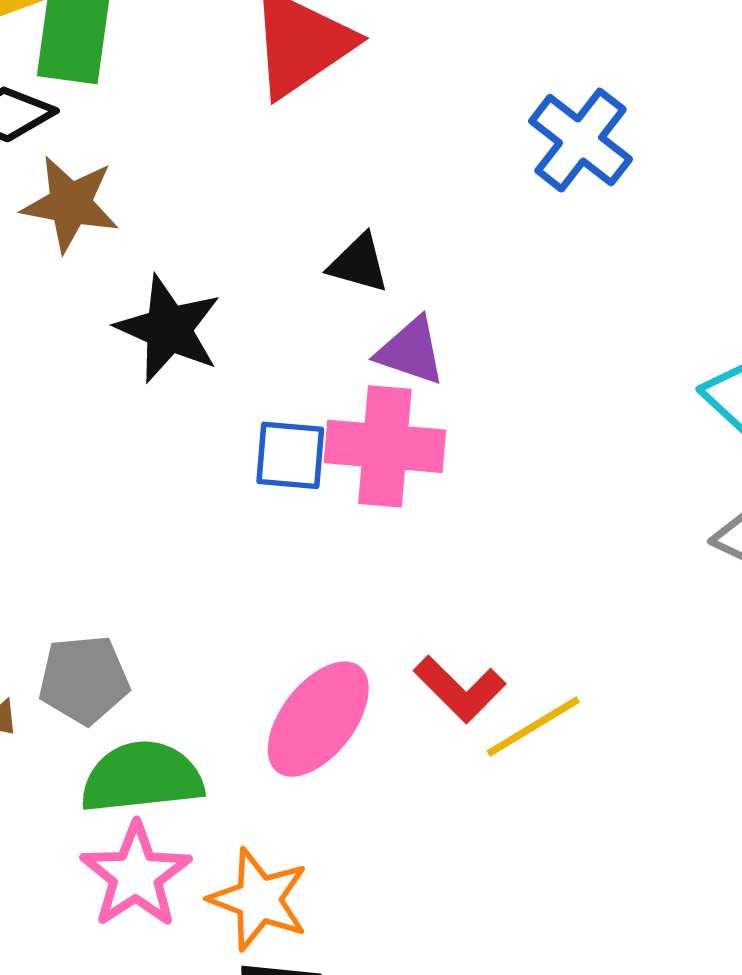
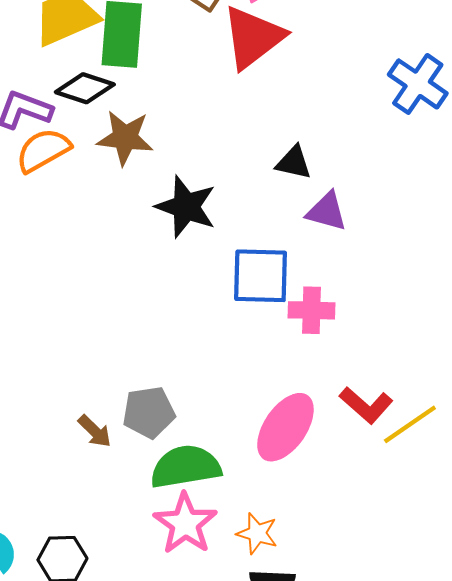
pink cross: (385, 446) -> (312, 310), moved, size x0.7
blue square: (290, 455) -> (261, 276), size x1.4
orange star: (259, 899) -> (257, 533), size x0.7

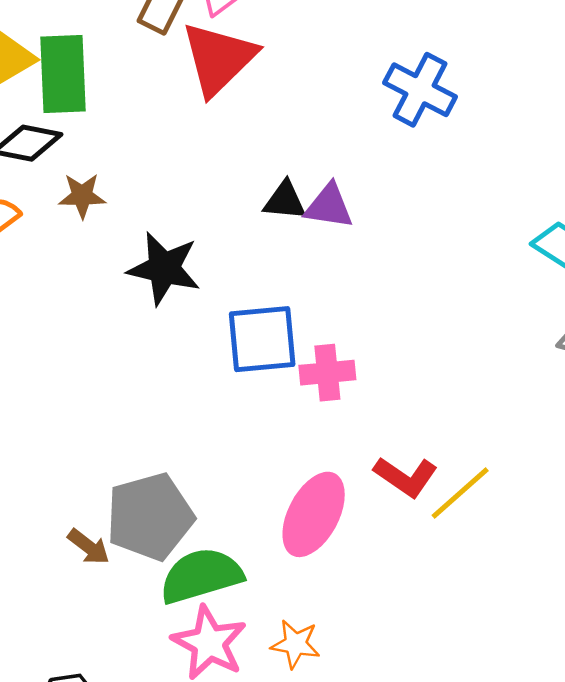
brown star: (125, 138) -> (82, 196), size x0.7
purple triangle: (327, 211) -> (329, 206), moved
gray pentagon: (149, 412) -> (150, 517), size x1.4

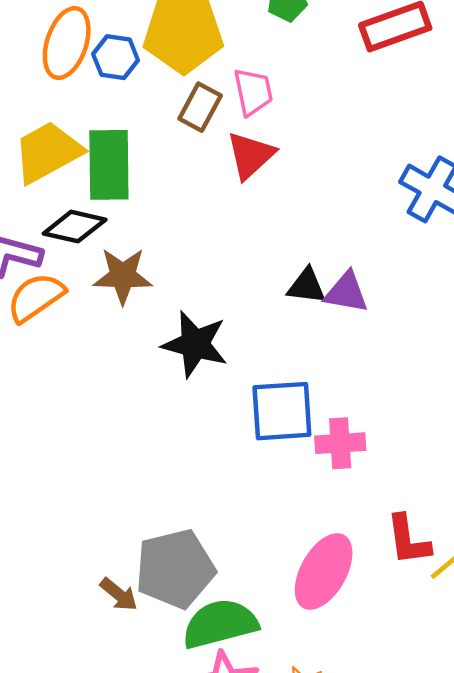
red triangle: (219, 58) -> (251, 155), size x0.7
brown star: (82, 196) -> (123, 276), size x1.4
red L-shape: (406, 477) -> (408, 540), turned 46

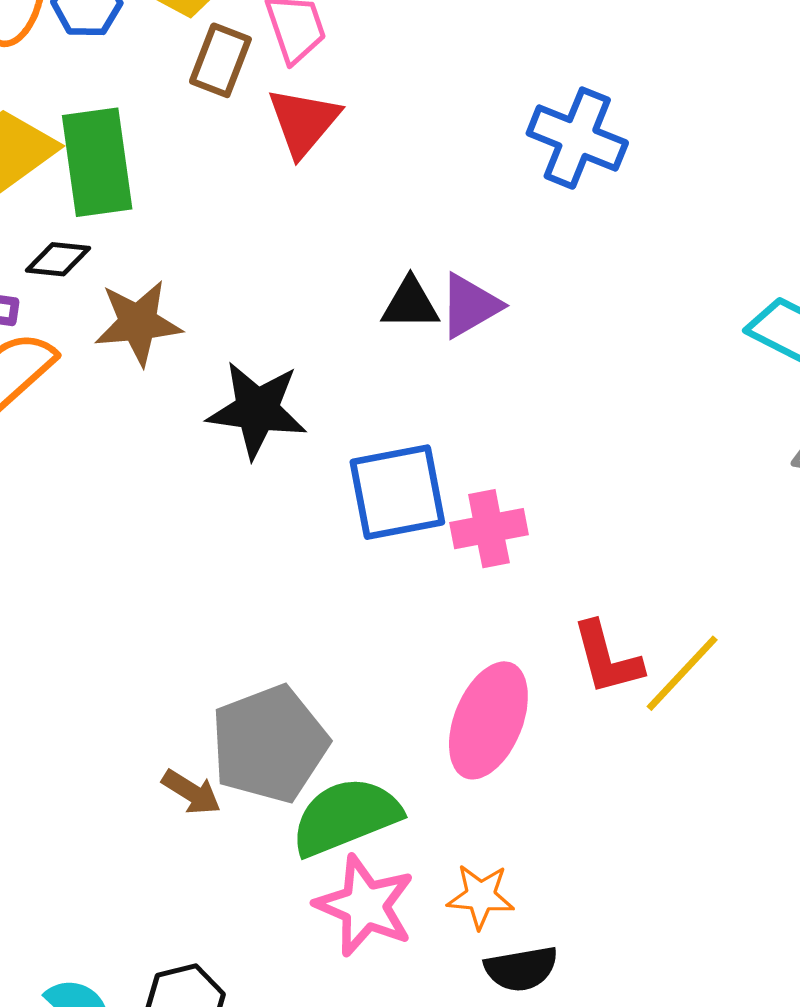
black diamond: (75, 227) -> (58, 259), size x0.7
purple triangle: (346, 292) -> (470, 306), turned -33

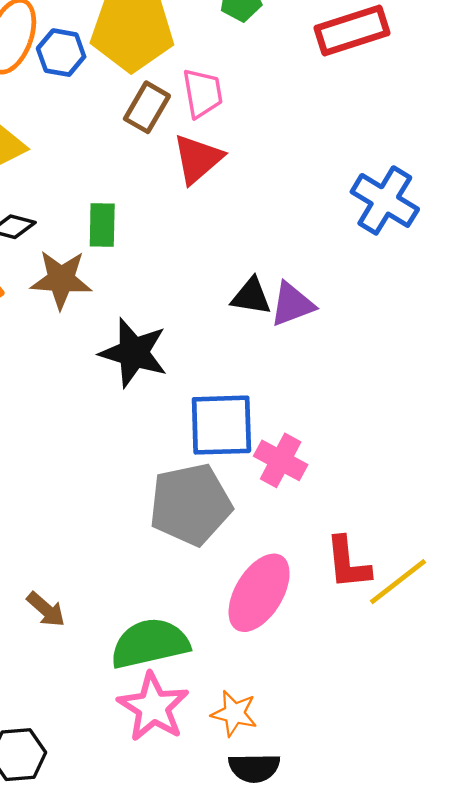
green rectangle: (97, 162) -> (102, 225), moved, size x0.6
pink cross: (489, 529) -> (281, 460), turned 30
gray pentagon: (269, 744) -> (190, 504), moved

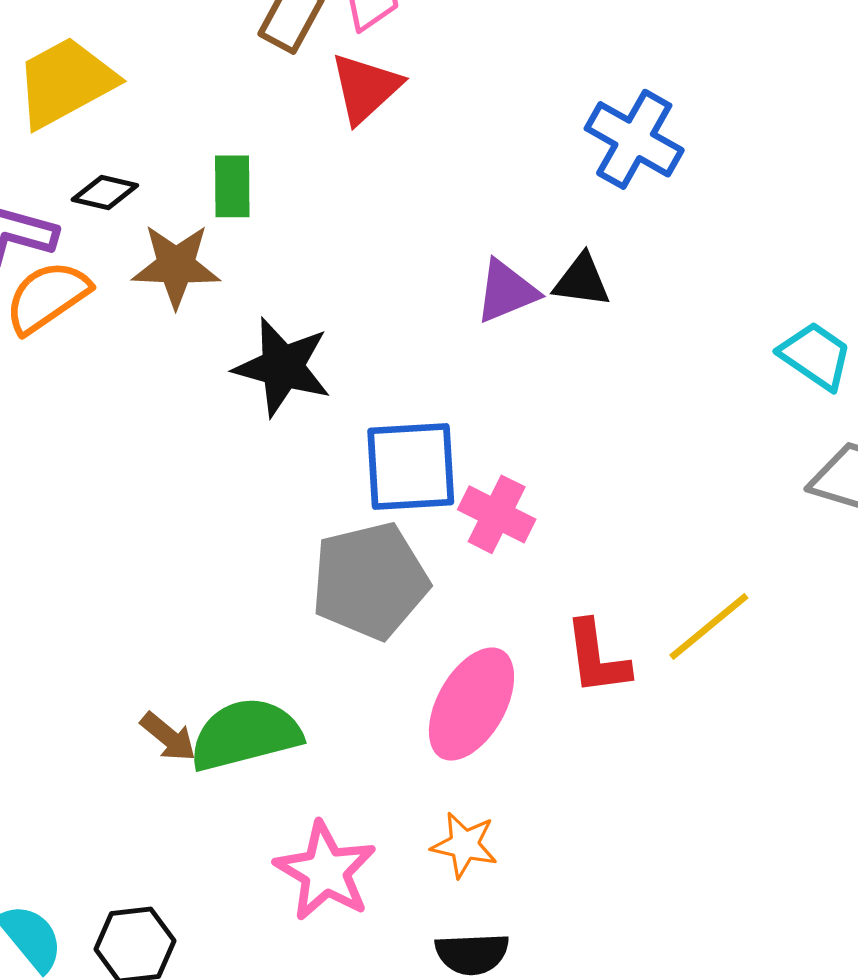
black triangle: (251, 296) -> (582, 281), moved
yellow line: (398, 582) -> (709, 627), moved
green semicircle: (150, 643) -> (245, 734), moved
orange star: (234, 713) -> (464, 845), moved

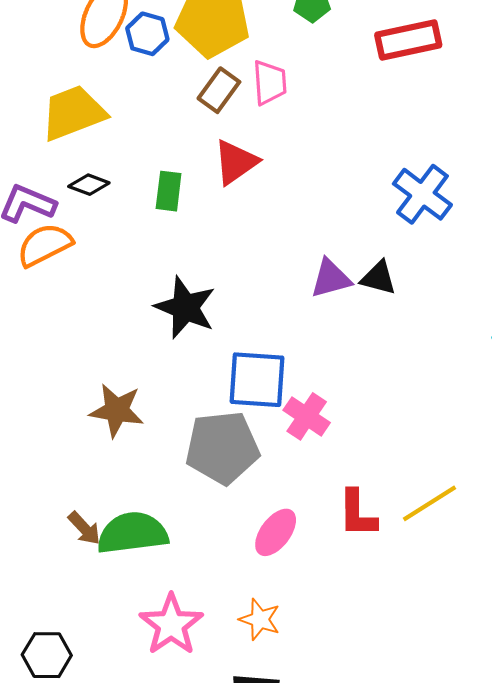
red triangle: (366, 88) -> (236, 162), moved
brown star: (176, 266) -> (117, 410), moved
pink ellipse: (471, 704) -> (276, 532), size x0.7

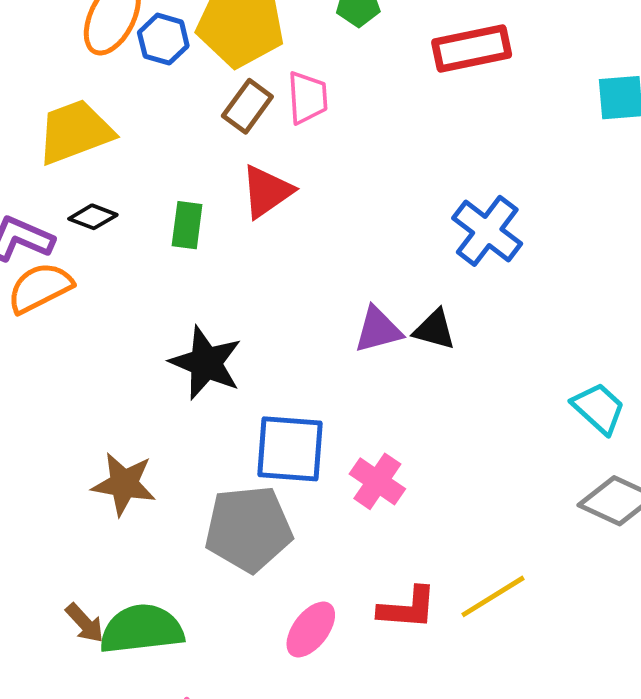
pink cross: (307, 416) -> (377, 481), moved
red L-shape: (357, 514) -> (408, 608), turned -86

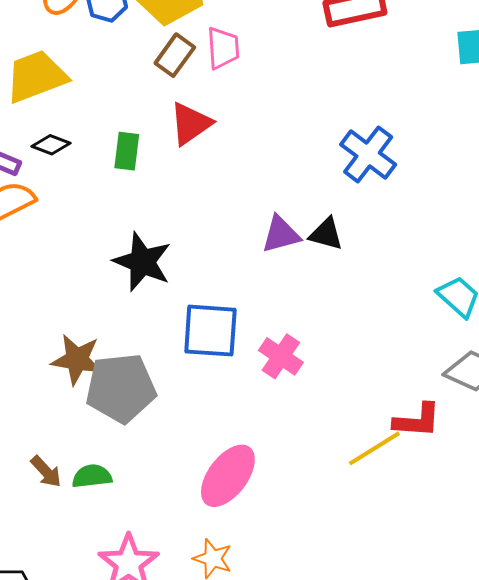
gray pentagon: (248, 529) -> (121, 388), moved
red L-shape: (408, 608) -> (417, 420), moved
green semicircle: (142, 629) -> (92, 476), size x0.6
pink ellipse: (311, 629) -> (228, 476), size x1.4

